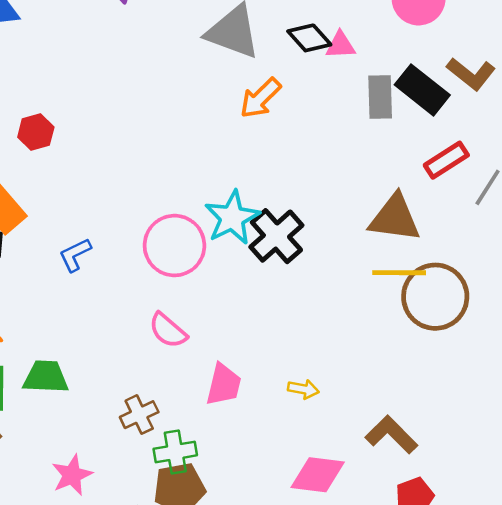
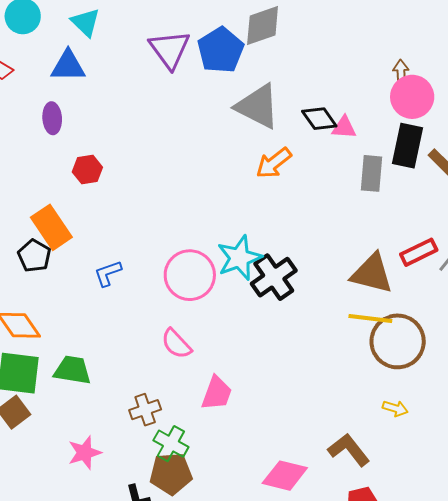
black rectangle: (422, 90) -> (407, 146), moved, turned 57
red rectangle: (446, 160) -> (419, 252), moved
yellow arrow: (303, 389) -> (395, 408), moved
green cross: (175, 452) -> (171, 444), turned 32

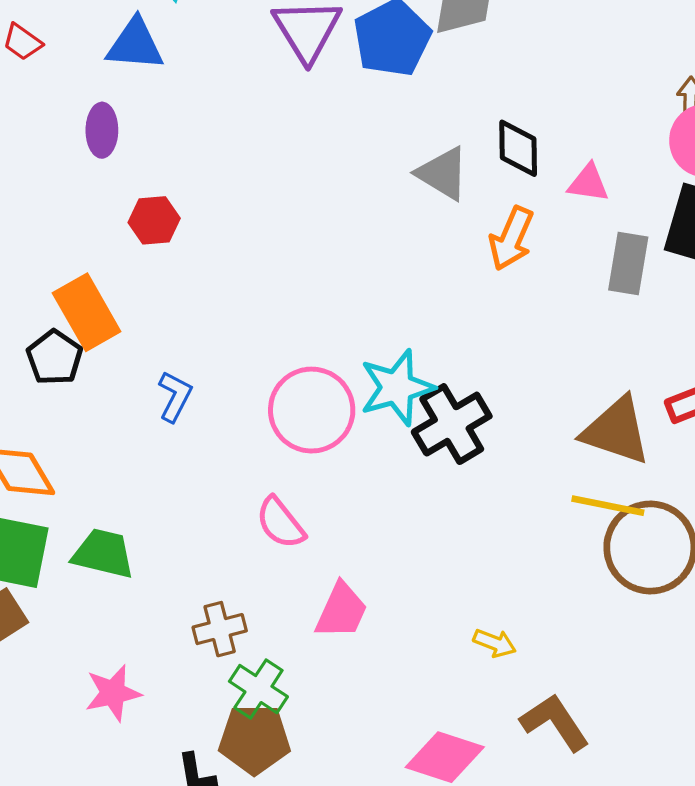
gray triangle: (258, 106) -> (443, 173), moved, size x0.7
black diamond: (319, 119) -> (518, 148), moved, turned 30
orange arrow: (274, 163) -> (511, 238), moved, turned -33
blue L-shape: (108, 273) -> (175, 396), turned 132
yellow arrow: (395, 408) -> (495, 643), moved

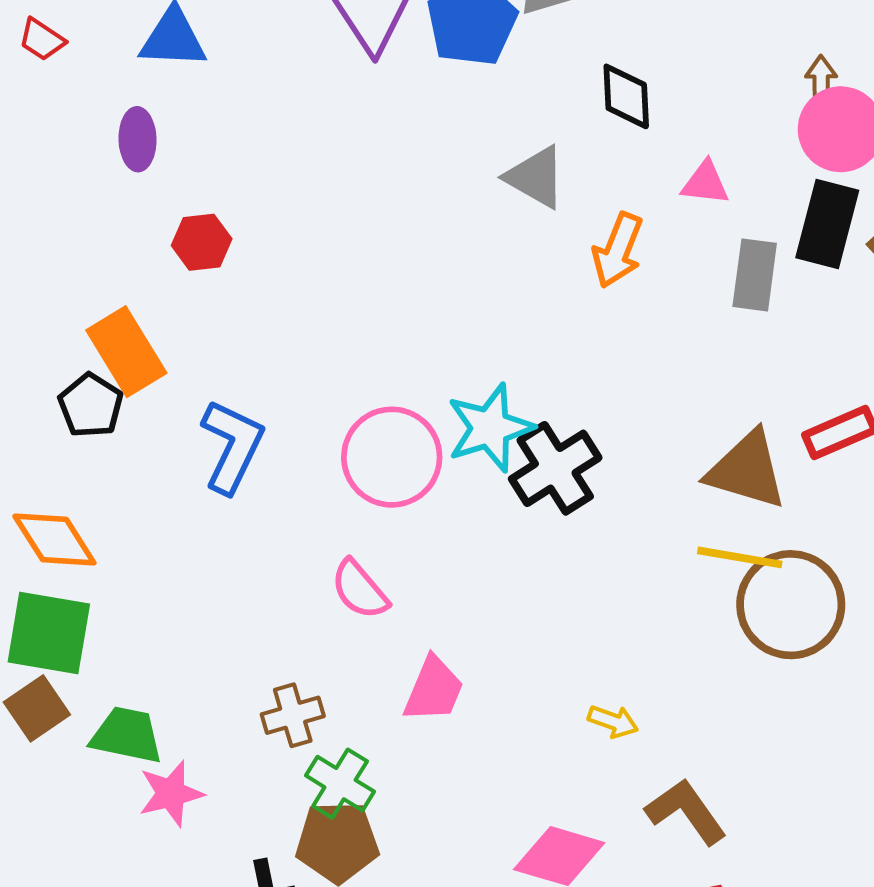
black diamond: (518, 148) -> (626, 96), moved
blue L-shape: (175, 396) -> (232, 446), size x1.6
green trapezoid: (103, 554) -> (127, 735), moved

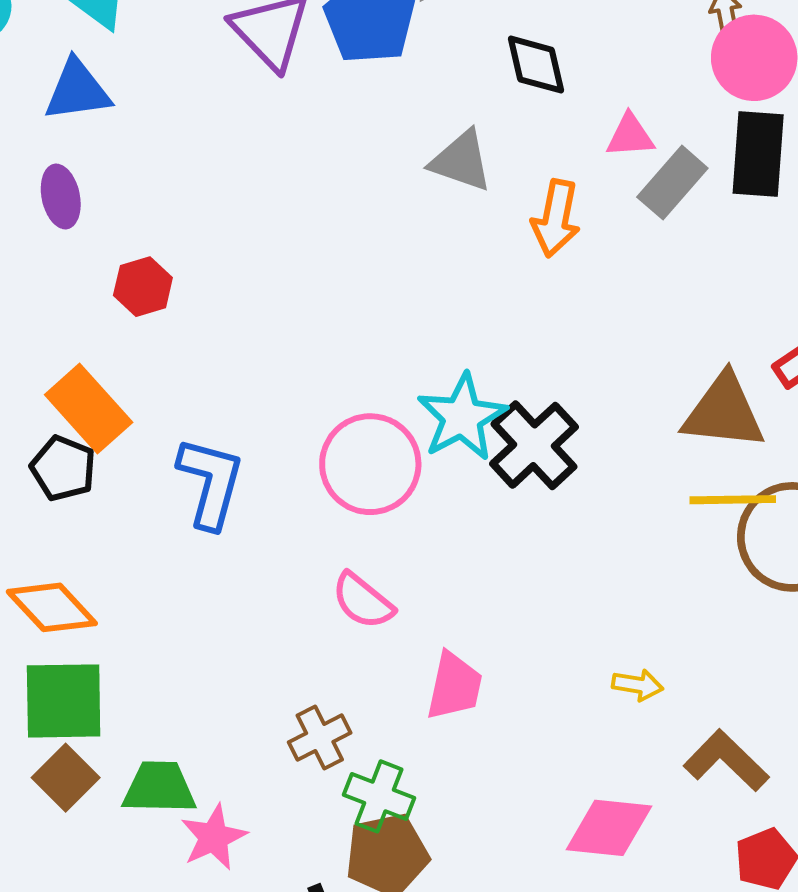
gray rectangle: (755, 275) -> (672, 183), moved, turned 44

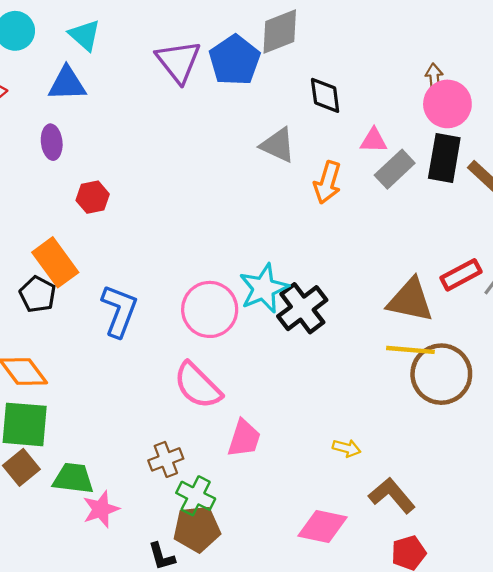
pink semicircle: (363, 601) -> (198, 386), size x1.4

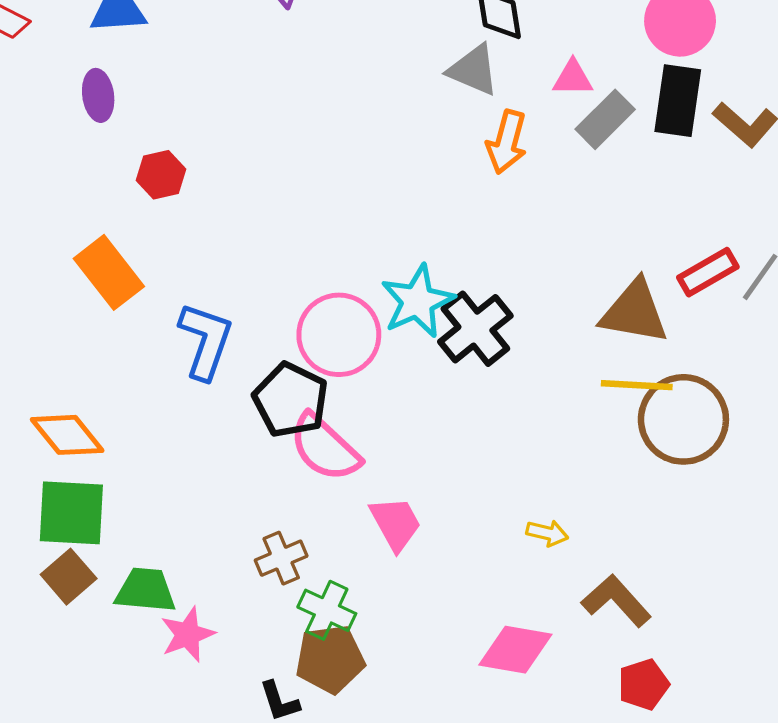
gray triangle: (278, 145) -> (473, 70), moved
black pentagon: (38, 294) -> (291, 400), moved, size x1.4
pink trapezoid: (244, 438) -> (396, 523), turned -45

